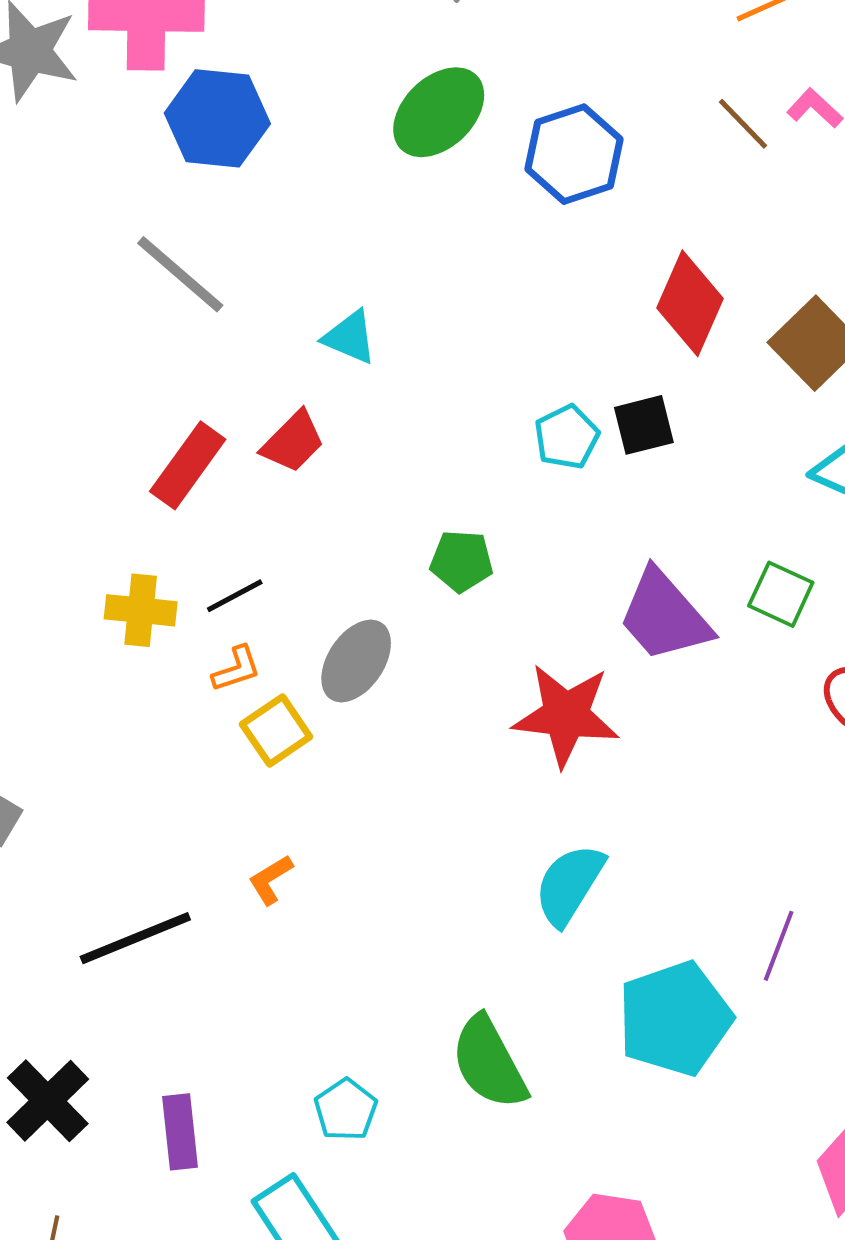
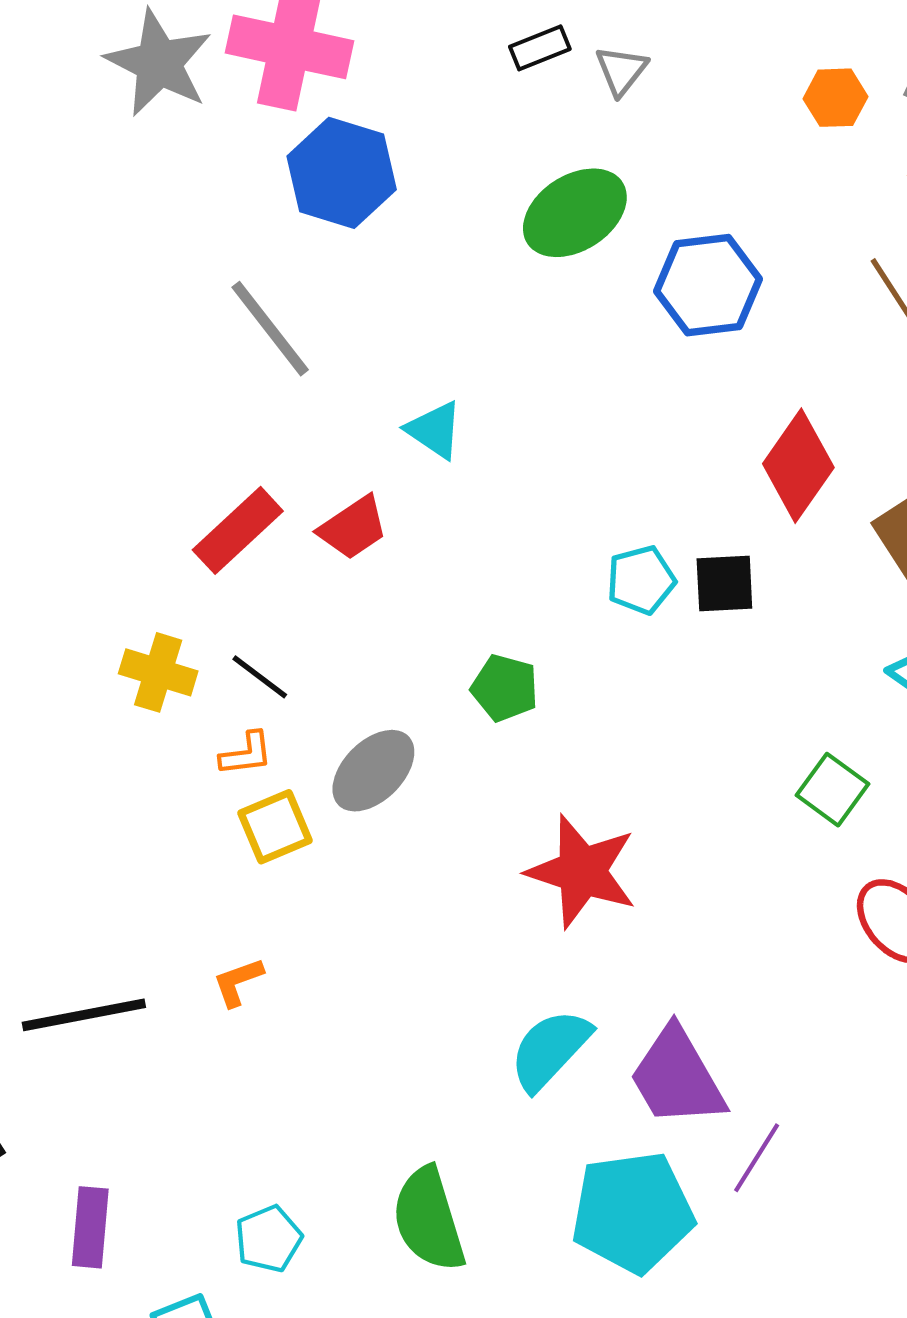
black line: (235, 596) -> (260, 677), turned 54
purple trapezoid: (664, 616) -> (677, 1077), moved

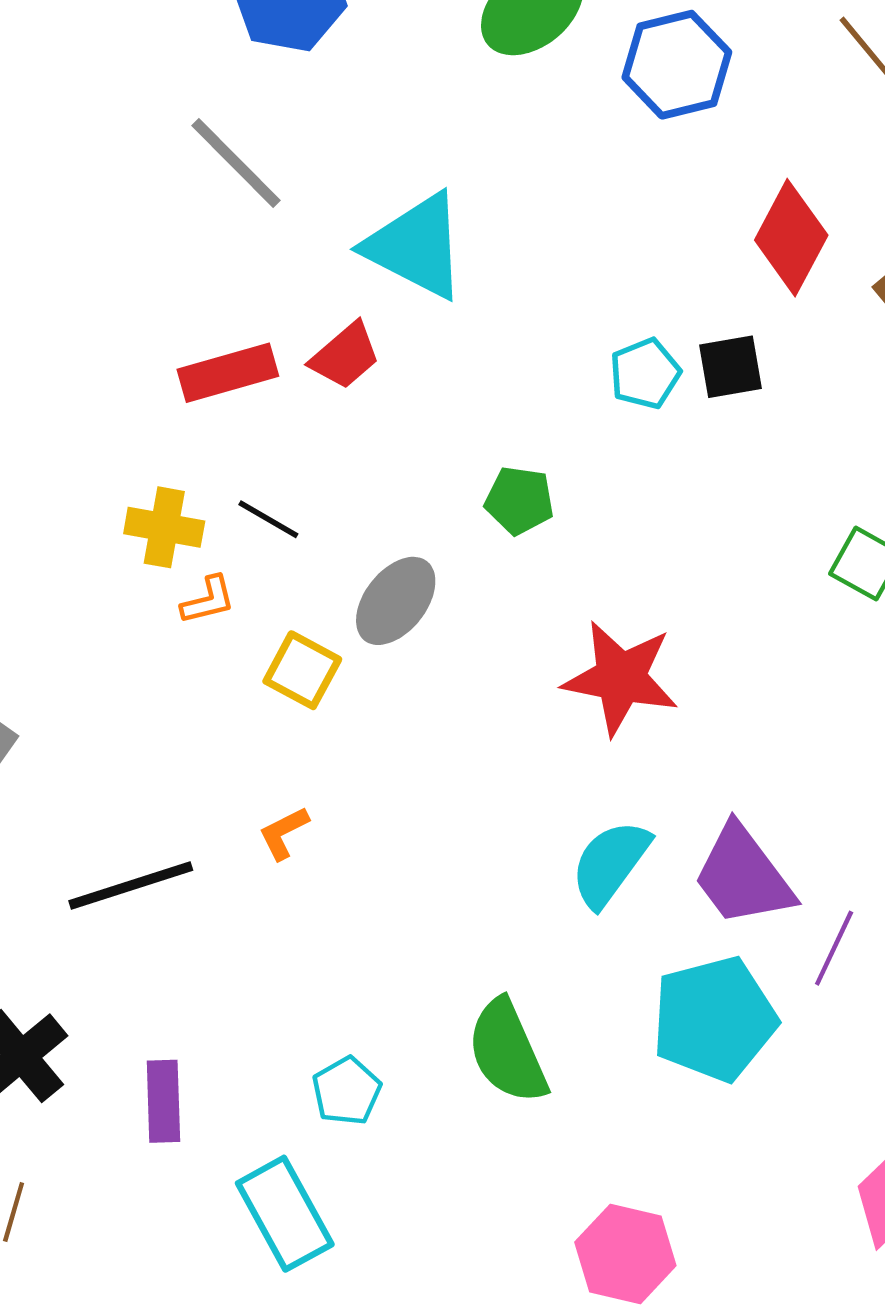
cyan triangle: (435, 430) -> (416, 246), size x1.8
red rectangle: (238, 530) -> (228, 373), turned 34
orange L-shape: (246, 754) -> (208, 600), moved
yellow square: (275, 827) -> (302, 670), turned -32

